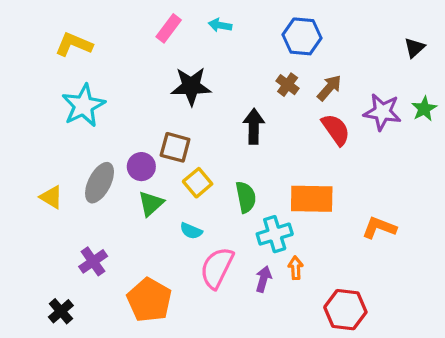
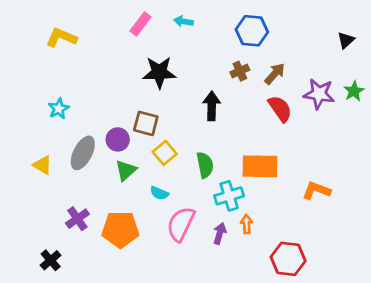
brown cross: (288, 85) -> (240, 71), turned 30
cyan star: (83, 106) -> (59, 109), moved, size x0.6
orange pentagon: (149, 300) -> (120, 229), moved, turned -30

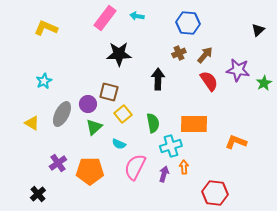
pink rectangle: (140, 24) -> (105, 18), size x1.4
green star: (354, 91) -> (264, 83), moved

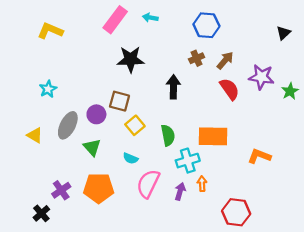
green triangle: (94, 127) -> (92, 147), moved, turned -30
purple cross: (58, 163) -> (61, 190), moved

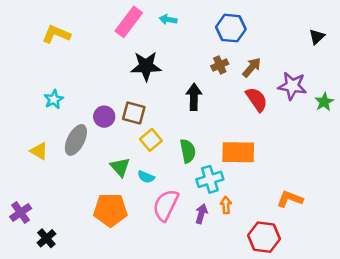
purple circle: (96, 114) -> (104, 117), moved
green triangle: (92, 147) -> (120, 167), moved
orange L-shape: (259, 156) -> (290, 199), moved
purple cross: (61, 190) -> (21, 212), moved

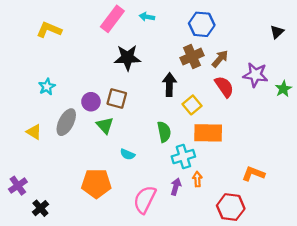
brown cross: (220, 65) -> (192, 57), size x1.5
yellow square: (151, 140) -> (192, 105), moved
green triangle: (120, 167) -> (105, 125), moved
pink semicircle: (166, 205) -> (145, 200), moved

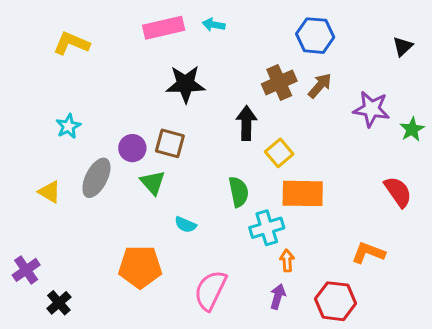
pink rectangle: (112, 19) -> (164, 28), turned 40
blue hexagon: (202, 24) -> (315, 36), moved
red semicircle: (224, 87) -> (398, 192), moved
purple arrow: (176, 187) -> (278, 297), moved

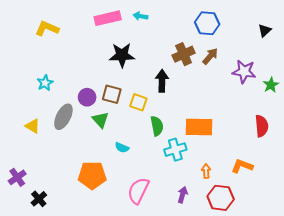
yellow square: (279, 153) -> (138, 102), moved, turned -30
red semicircle: (398, 192) -> (262, 126), turned 30
orange arrow: (287, 261) -> (206, 171), moved

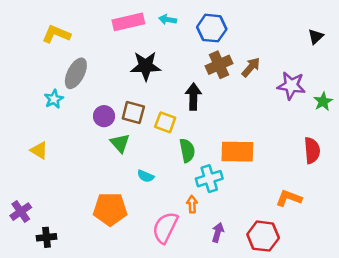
blue hexagon: (207, 23) -> (212, 28), moved
gray ellipse: (63, 117) -> (76, 73), moved
orange arrow: (206, 171) -> (192, 204), moved
black cross: (39, 199) -> (46, 237), turned 35

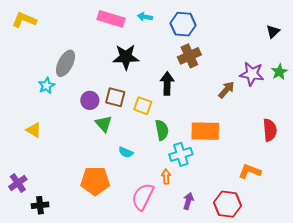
pink rectangle: (128, 22) -> (111, 19), turned 30
yellow L-shape: (56, 34) -> (24, 20), moved
brown arrow: (251, 67) -> (226, 90), moved
green star: (323, 101) -> (279, 72), moved

